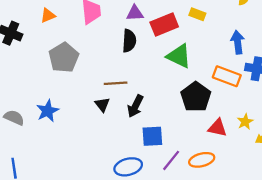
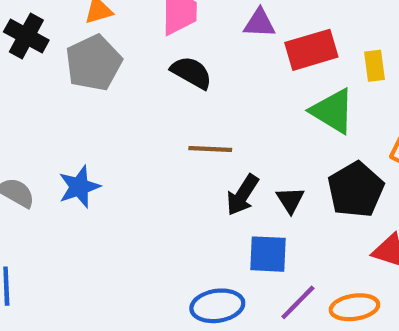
yellow rectangle: (197, 14) -> (374, 66), moved, turned 56
black semicircle: (129, 41) -> (191, 73), moved, turned -70
gray pentagon: (64, 58) -> (94, 63), moved
black triangle: (102, 105) -> (290, 200), moved

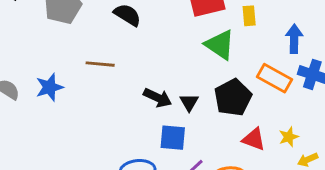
brown line: (210, 149) -> (100, 64), moved
black arrow: (242, 195) -> (158, 98), turned -100

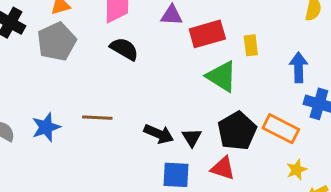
brown line: (100, 64) -> (97, 118), moved
orange rectangle: (275, 78) -> (281, 129), moved
red triangle: (254, 139) -> (223, 168), moved

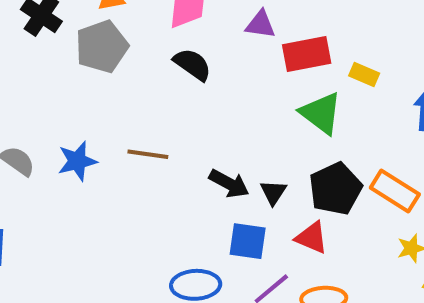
yellow rectangle: (251, 45) -> (364, 75), turned -65

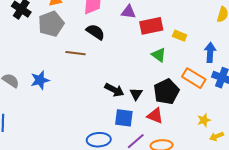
green triangle: (321, 113) -> (159, 55), size x0.7
brown line: (148, 154) -> (75, 53), moved
orange rectangle: (395, 191) -> (194, 78), moved

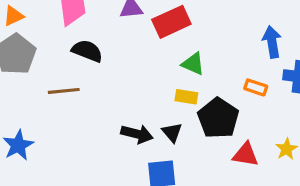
yellow rectangle: (180, 36) -> (186, 97), moved
orange rectangle: (194, 78) -> (256, 87), size x0.6
red triangle: (155, 116) -> (246, 155), moved

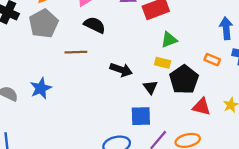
green triangle: (193, 64) -> (169, 40), turned -48
black arrow: (137, 134) -> (121, 70), moved

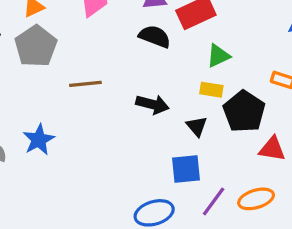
black semicircle: (95, 25) -> (155, 36), moved

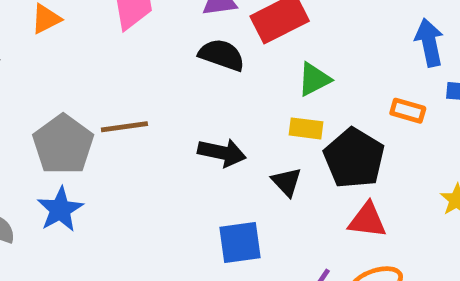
gray pentagon: (36, 46) -> (63, 145), moved
red triangle: (272, 149) -> (367, 220), moved
blue square: (186, 169) -> (240, 242), moved

